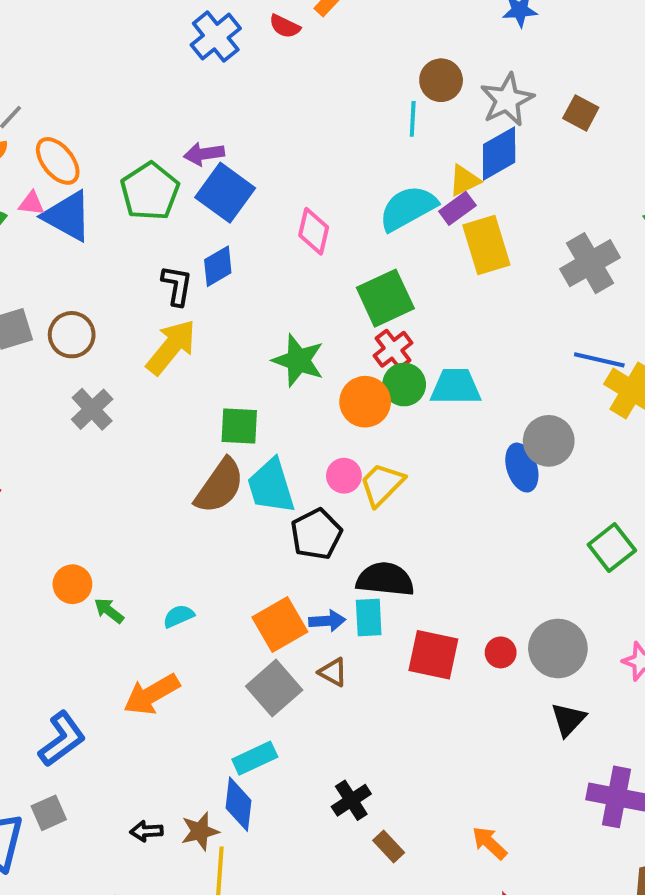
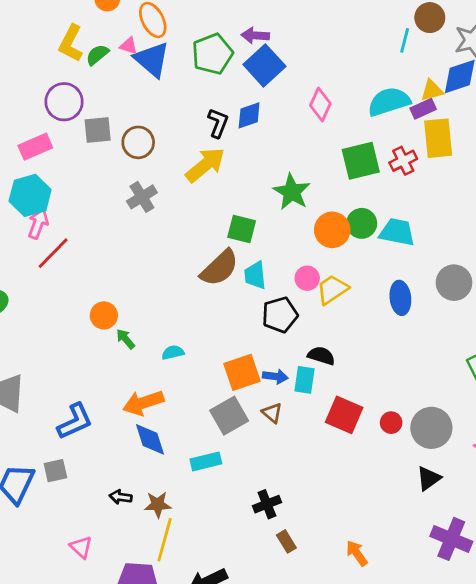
red cross: (393, 349) -> (403, 161), moved
blue ellipse: (522, 468) -> (400, 298), moved
cyan trapezoid: (271, 486) -> (255, 275), size x0.7
black semicircle: (385, 579) -> (321, 356), size x0.7
blue diamond: (239, 804) -> (150, 439), moved, turned -36

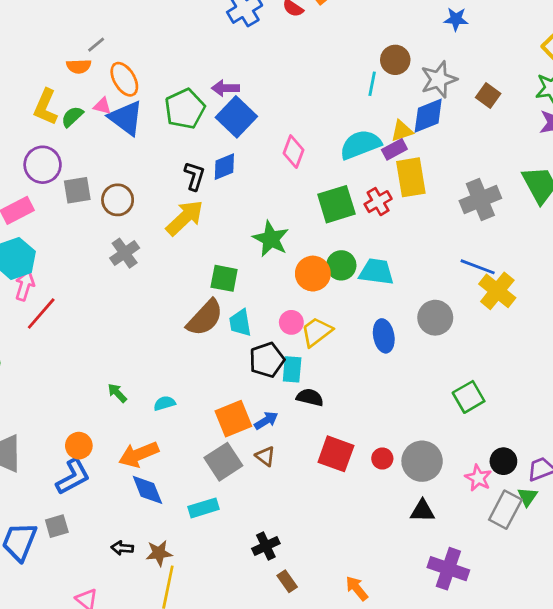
orange circle: (104, 315) -> (79, 446), moved
blue arrow: (275, 376) -> (266, 421), turned -35
cyan rectangle: (305, 380) -> (292, 369), moved
black triangle: (429, 478) -> (423, 511), turned 40

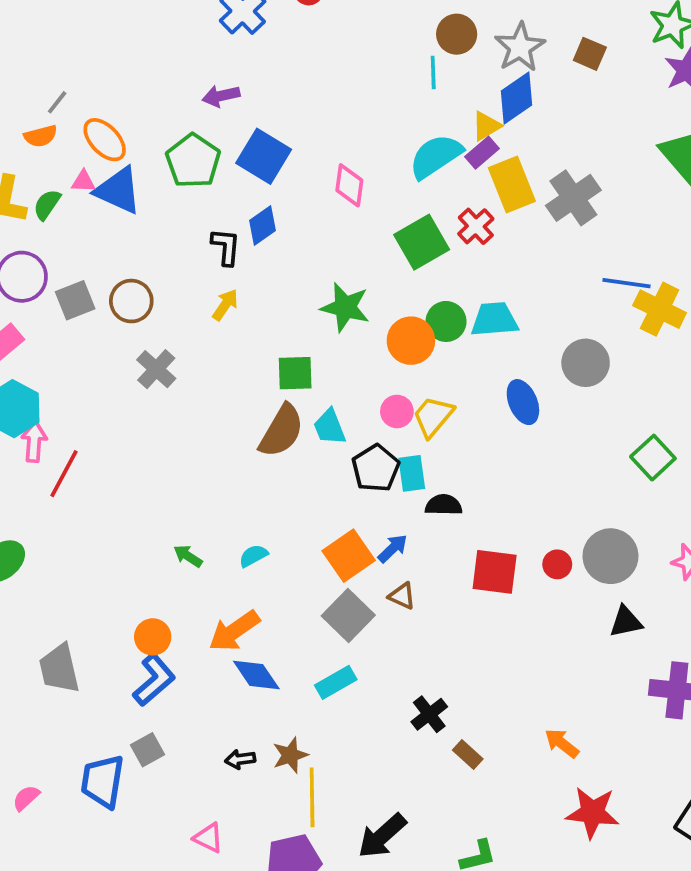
purple arrow: (225, 88) -> (221, 96), moved
gray cross: (480, 200) -> (573, 198), moved
yellow arrow: (185, 218) -> (225, 305), size x0.6

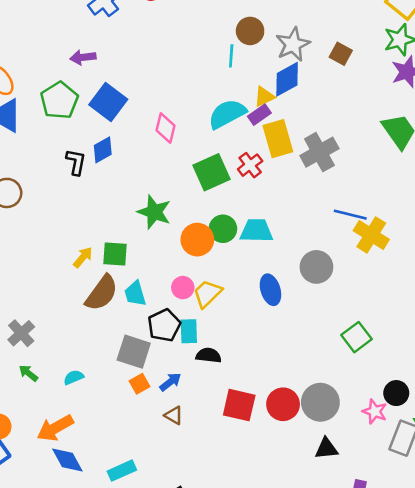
yellow arrow: (225, 305) -> (83, 257), moved
gray cross: (156, 369) -> (21, 333), moved
orange square: (349, 556) -> (139, 384), size x0.6
red circle: (557, 564) -> (283, 404), size x1.6
gray square: (348, 615) -> (134, 352), moved, turned -32

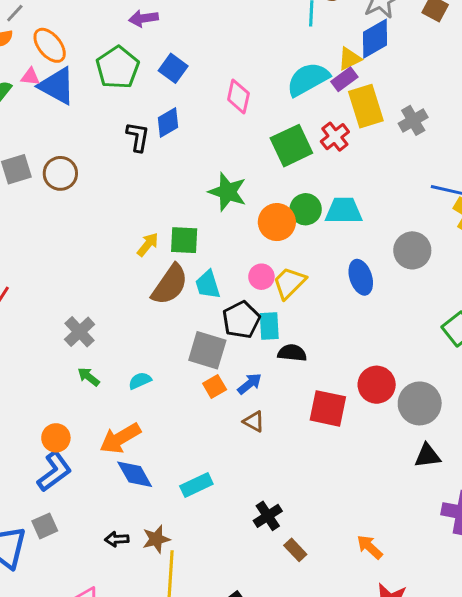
blue square: (108, 102) -> (173, 68), size x0.7
gray cross: (319, 152) -> (413, 120), size x0.7
red circle: (283, 404) -> (377, 385), moved

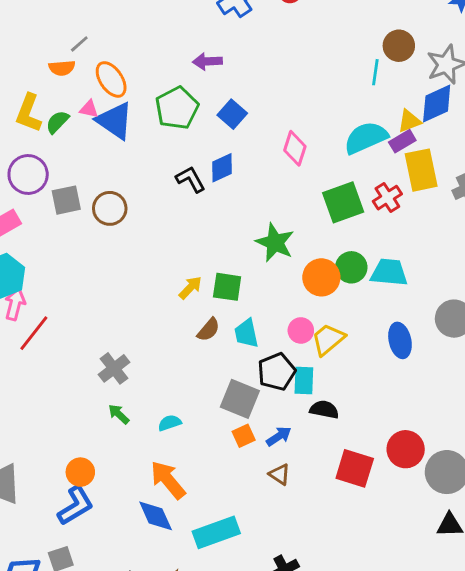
black L-shape: (138, 137) -> (191, 179), turned -44
brown semicircle: (170, 285) -> (209, 330), size x0.6
orange arrow: (120, 438) -> (168, 480), moved, turned 75
cyan rectangle: (196, 485) -> (216, 532), size x1.4

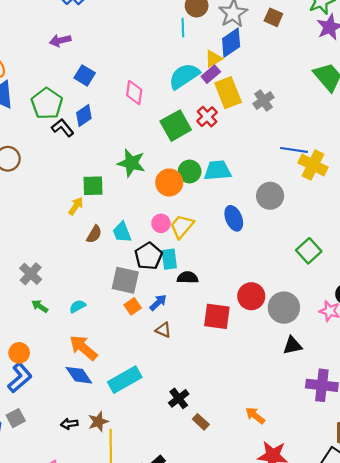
green pentagon: (177, 108) -> (47, 104), moved
green square: (227, 287) -> (93, 186), moved

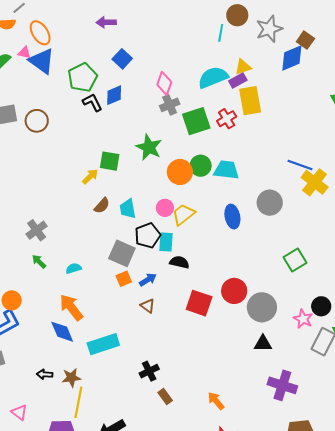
blue diamond: (231, 43) -> (292, 58), moved
gray cross: (264, 100) -> (170, 105), moved

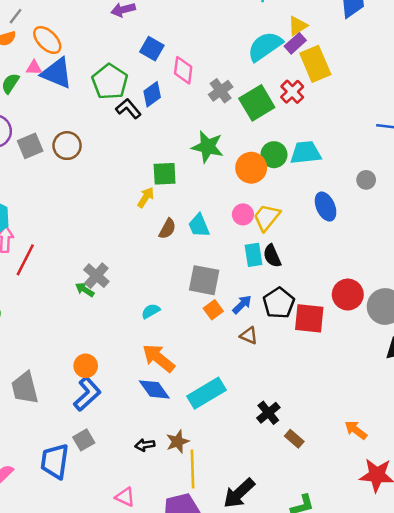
pink diamond: (164, 83) -> (183, 70), moved
gray circle: (270, 203) -> (366, 180), size x0.6
black pentagon: (148, 235) -> (279, 303), moved
green arrow: (39, 262) -> (85, 290), moved
black semicircle: (179, 262) -> (272, 256), moved, turned -114

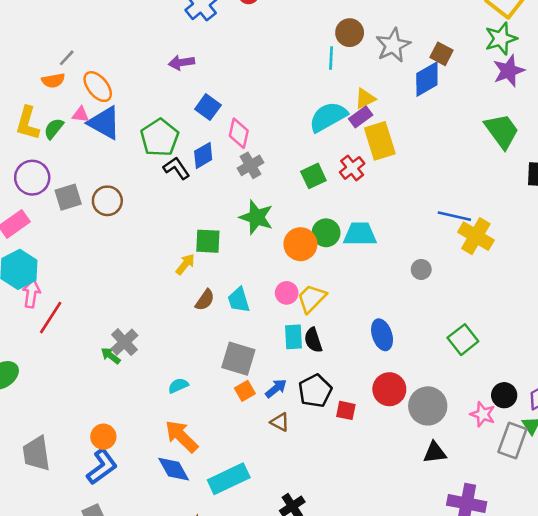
gray cross: (221, 91) -> (251, 165), moved
green square: (257, 103) -> (313, 176), size x0.7
blue ellipse: (326, 207) -> (382, 335), moved
red square: (309, 318) -> (346, 410), size x0.6

